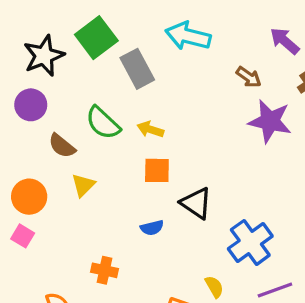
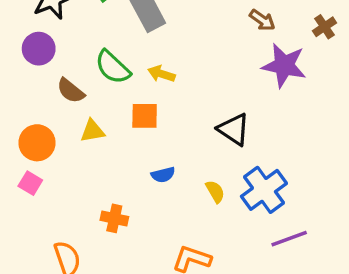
orange square: (157, 170) -> (145, 116), moved
yellow triangle: (83, 185) -> (92, 131), turned 35
black triangle: (196, 203) -> (234, 129), moved
yellow semicircle: (214, 287) -> (215, 192), moved

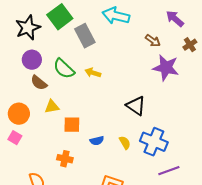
purple circle: (39, 49) -> (32, 60), moved
orange square: (145, 116) -> (72, 125), moved
blue semicircle: (163, 175) -> (97, 141), moved
blue cross: (264, 190) -> (154, 142), turned -32

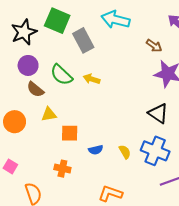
green square: (60, 17) -> (57, 21), turned -30
black triangle: (136, 106) -> (158, 113), moved
pink square: (15, 138) -> (10, 166), moved

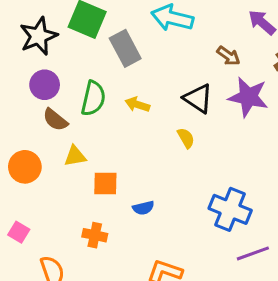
green semicircle: (61, 75) -> (93, 98), turned -120
black triangle: (158, 113) -> (198, 98), moved
yellow semicircle: (125, 152) -> (186, 138), moved

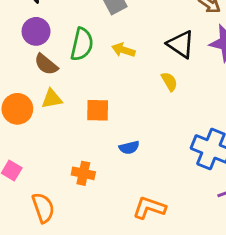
yellow triangle: (75, 156) -> (52, 99), moved
orange square: (105, 184) -> (98, 110), moved

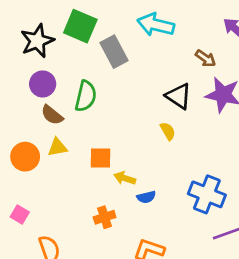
yellow arrow: (123, 50) -> (125, 178), moved
blue semicircle: (129, 148) -> (146, 197), moved
orange cross: (83, 173) -> (105, 217), moved, turned -30

